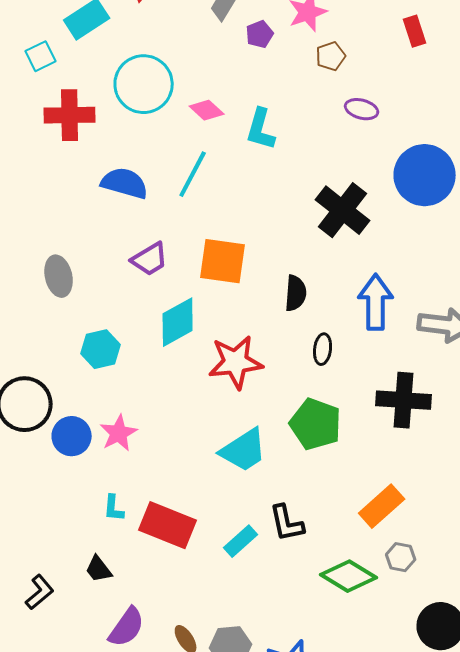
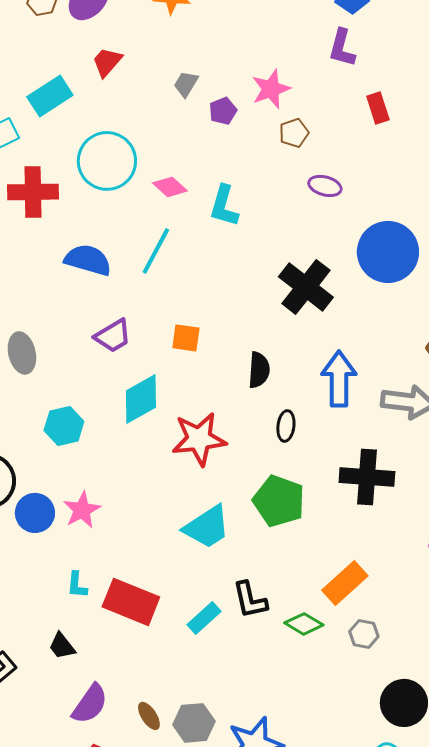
orange square: (223, 261) -> (186, 338), size x0.6
green diamond: (349, 576) -> (304, 624), moved, size x0.7

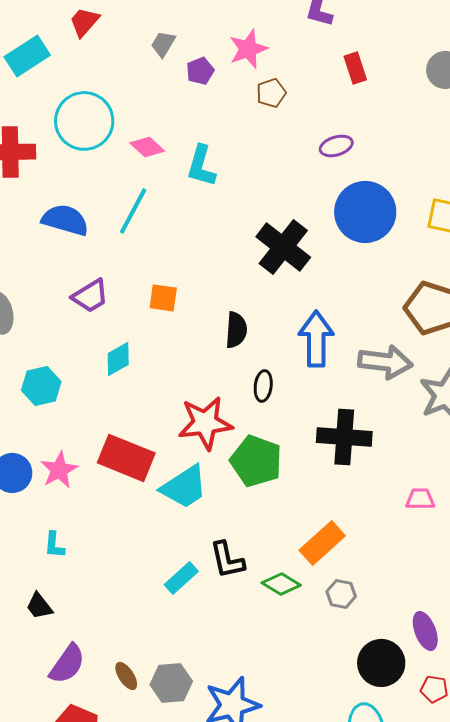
purple ellipse: (325, 186) -> (336, 146), moved, turned -32
cyan diamond: (141, 399) -> (118, 359), size x0.7
red star: (199, 439) -> (205, 423), moved
red rectangle: (131, 602) -> (126, 458), moved

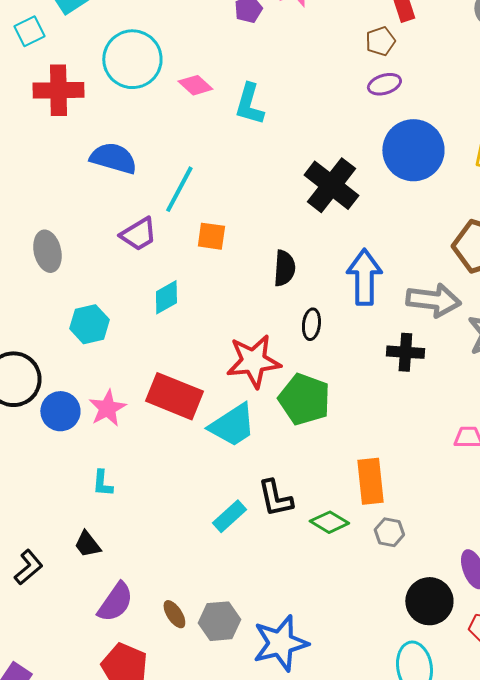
brown pentagon: (271, 93) -> (380, 41), moved
cyan line: (133, 211) -> (179, 189), moved
black cross: (344, 437) -> (405, 352), moved, size x0.7
orange rectangle: (322, 543) -> (370, 481), turned -54

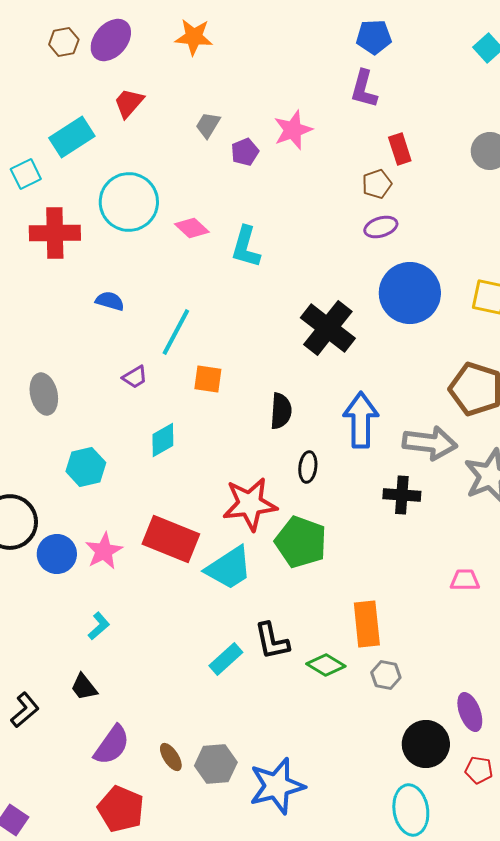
blue semicircle: (113, 158) -> (110, 301), size x0.6
purple trapezoid: (138, 234) -> (135, 377), size x0.7
cyan L-shape: (102, 483) -> (99, 626), turned -136

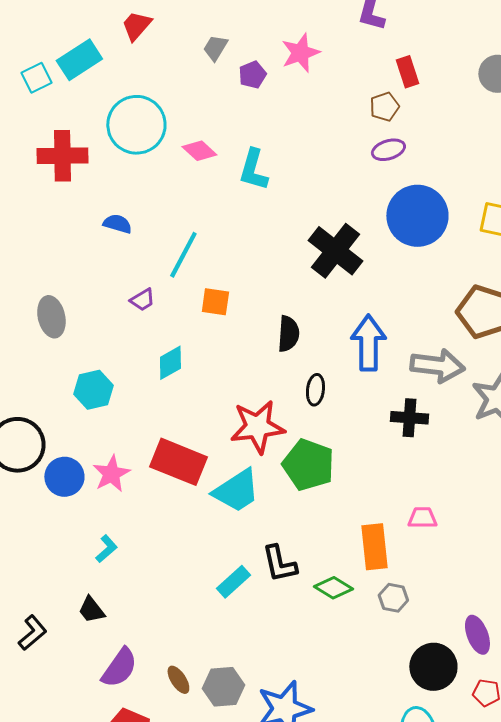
cyan square: (26, 174) -> (36, 78), moved
pink trapezoid: (465, 580) -> (422, 518), moved

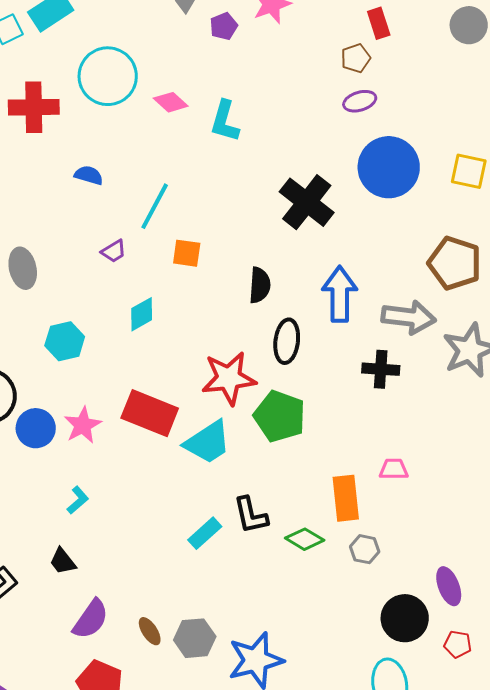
black ellipse: (315, 390) -> (287, 341), size x1.4

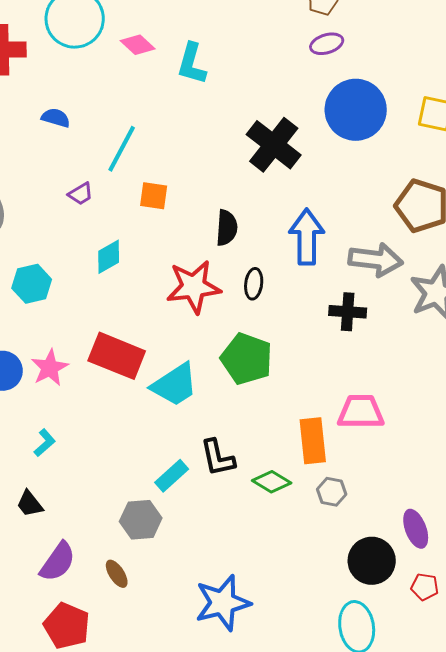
black ellipse: (287, 341) -> (254, 284), size x0.7
red star: (229, 378) -> (194, 287), moved
pink trapezoid: (394, 469) -> (361, 412), size x1.6
gray hexagon: (195, 638) -> (141, 520), moved

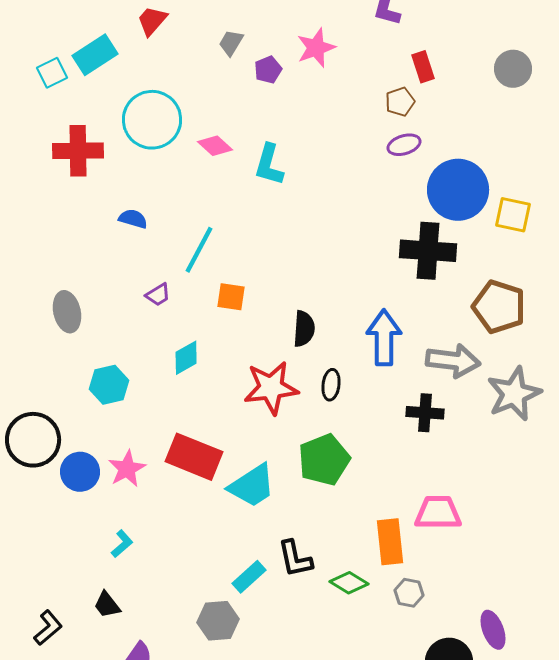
blue circle: (356, 110) -> (458, 190), moved
black cross: (274, 145) -> (428, 251), moved, turned -34
green pentagon: (247, 359) -> (324, 460), turned 30

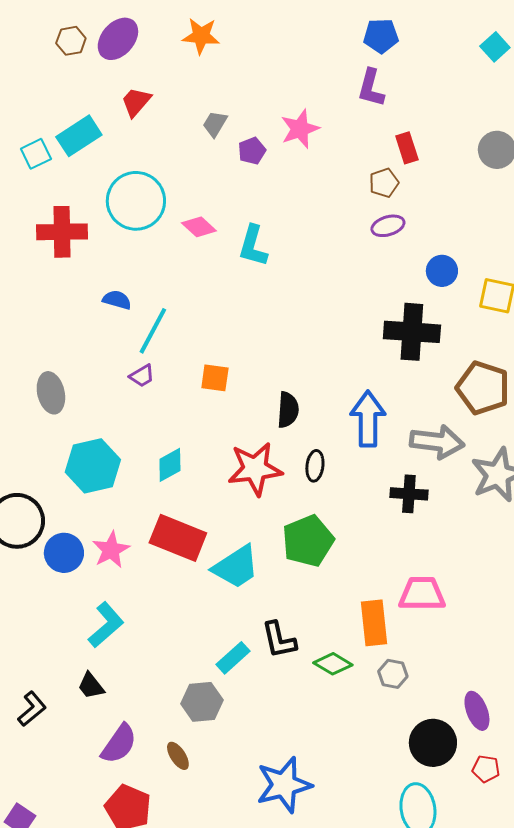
blue circle: (458, 190) -> (442, 271), size x0.5
cyan line: (199, 250) -> (153, 331), moved
cyan diamond: (186, 358) -> (170, 465), moved
cyan hexagon: (109, 385) -> (93, 466), size x1.4
cyan L-shape: (122, 544) -> (106, 625), size x1.6

